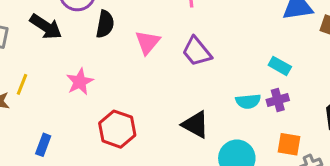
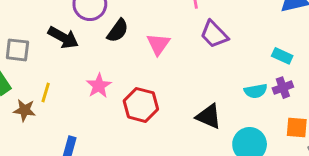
black semicircle: (105, 24) -> (118, 31), turned 30
purple trapezoid: (197, 51) -> (214, 34), moved
red hexagon: (117, 129) -> (141, 105), moved

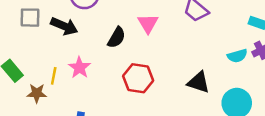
black semicircle: (118, 31) -> (117, 38), moved
gray square: (17, 50) -> (30, 18), moved
pink star: (99, 86) -> (79, 68), moved

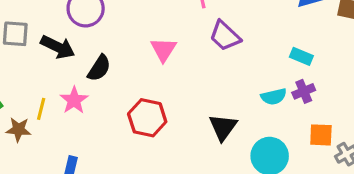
black semicircle: (117, 38) -> (99, 68), moved
black triangle: (198, 82) -> (223, 127), turned 45

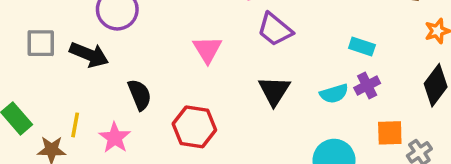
black semicircle: (99, 68) -> (140, 95), moved, turned -52
pink star: (74, 100) -> (115, 138), moved
black triangle: (223, 127) -> (274, 91), moved

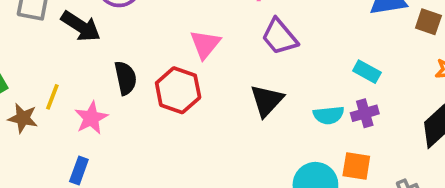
red hexagon: (194, 127) -> (178, 90), moved
orange square: (390, 133) -> (356, 166), moved

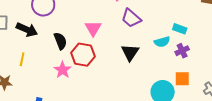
black semicircle: (126, 78) -> (60, 41), moved
yellow line: (52, 97) -> (22, 59), moved
cyan semicircle: (329, 115) -> (162, 42), moved
pink star: (91, 118) -> (63, 70), moved

